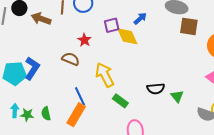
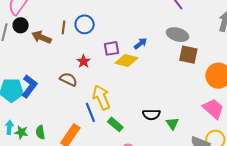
yellow diamond: (127, 36) -> (126, 60), turned -55
blue line: (80, 96) -> (90, 112), moved

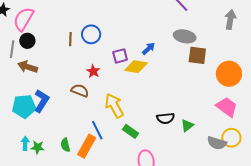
brown arrow: (41, 37) -> (28, 67), moved
blue line: (90, 112) -> (97, 130), moved
green triangle: (172, 124) -> (187, 125), turned 32
green semicircle: (40, 132) -> (65, 145), moved

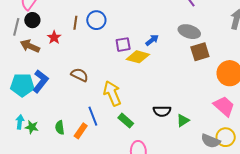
brown square: (197, 55) -> (200, 52), turned -30
red star: (93, 71) -> (54, 37), moved
orange rectangle: (87, 146) -> (81, 131), size x0.7

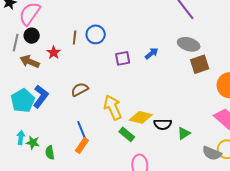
yellow diamond: (138, 57) -> (141, 117), moved
brown semicircle: (80, 75) -> (80, 89), turned -54
cyan pentagon: (22, 85) -> (23, 101), turned -30
blue line: (93, 116) -> (82, 130), moved
green semicircle: (60, 128) -> (50, 153), moved

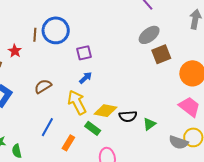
blue circle: (96, 34) -> (56, 30), size x1.4
gray ellipse: (189, 44) -> (149, 35), turned -50
blue arrow: (152, 53) -> (86, 78), moved
blue line: (82, 130) -> (47, 127), turned 54
orange rectangle: (82, 145) -> (68, 143), moved

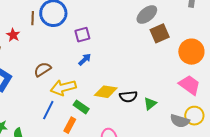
yellow arrow: (77, 102) -> (63, 88), moved, turned -75
green rectangle: (93, 128) -> (81, 107), moved

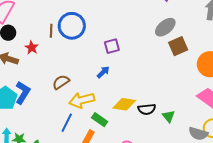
purple square: (82, 35) -> (112, 46), moved
green triangle: (150, 104) -> (169, 116), turned -32

